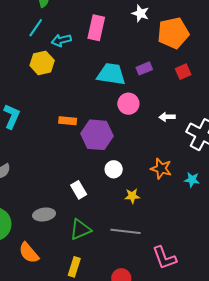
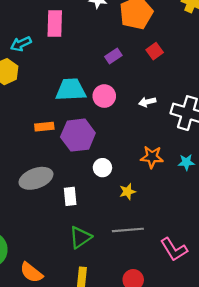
cyan trapezoid: (111, 74) -> (71, 90), moved
white rectangle: (79, 190) -> (70, 196), turned 36
gray ellipse: (44, 214) -> (36, 178), moved, size x1.4

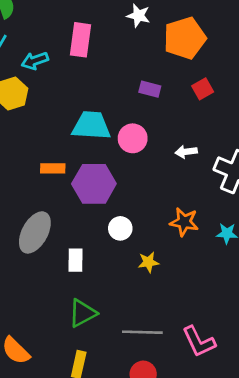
purple rectangle: (113, 56) -> (150, 89), turned 42
gray ellipse: (36, 178) -> (35, 232), turned -48
gray line: (128, 230) -> (142, 332), moved

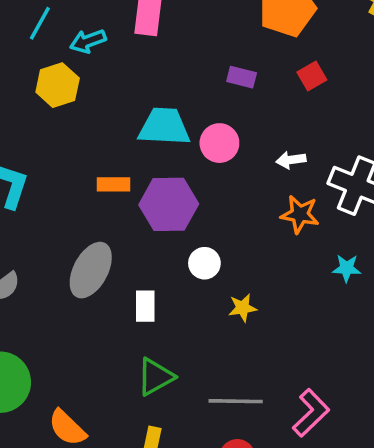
orange star: (184, 222) -> (300, 214), moved
pink L-shape: (199, 342) -> (311, 413), turned -108

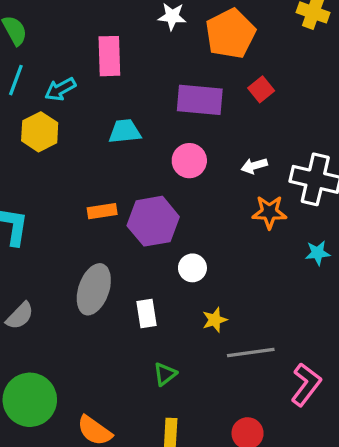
purple rectangle: (242, 77) -> (200, 100), size x1.8
cyan trapezoid: (164, 127) -> (125, 131), moved, size x0.7
yellow star: (243, 308) -> (215, 320), moved
green triangle: (155, 377) -> (165, 374), size x0.7
gray line: (236, 401) -> (251, 353), moved

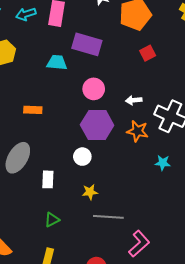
cyan arrow: (60, 89) -> (26, 14), moved
purple rectangle: (200, 100) -> (87, 44), moved
purple hexagon: (153, 221) -> (97, 125), moved

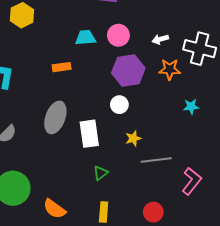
cyan trapezoid: (57, 63) -> (85, 38), moved
cyan star: (163, 163) -> (191, 107), moved
white rectangle: (48, 179) -> (89, 134), size x1.5

